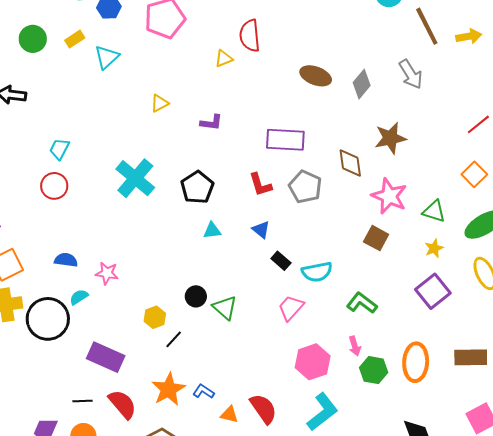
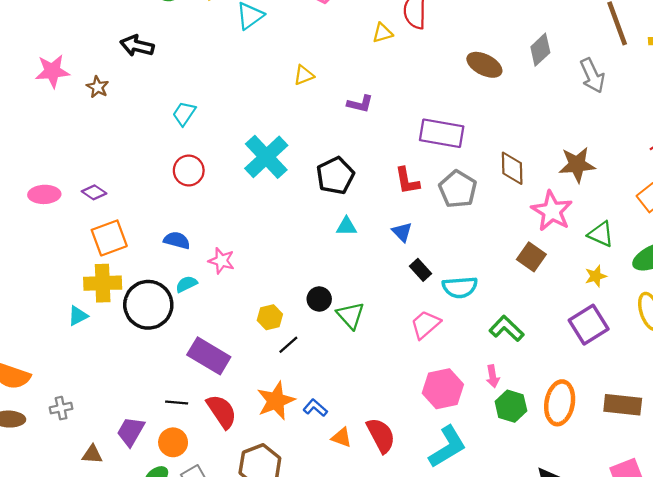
gray diamond: (362, 84) -> (540, 50), moved
brown star: (390, 138) -> (577, 165), moved
red circle: (54, 186) -> (189, 170), moved

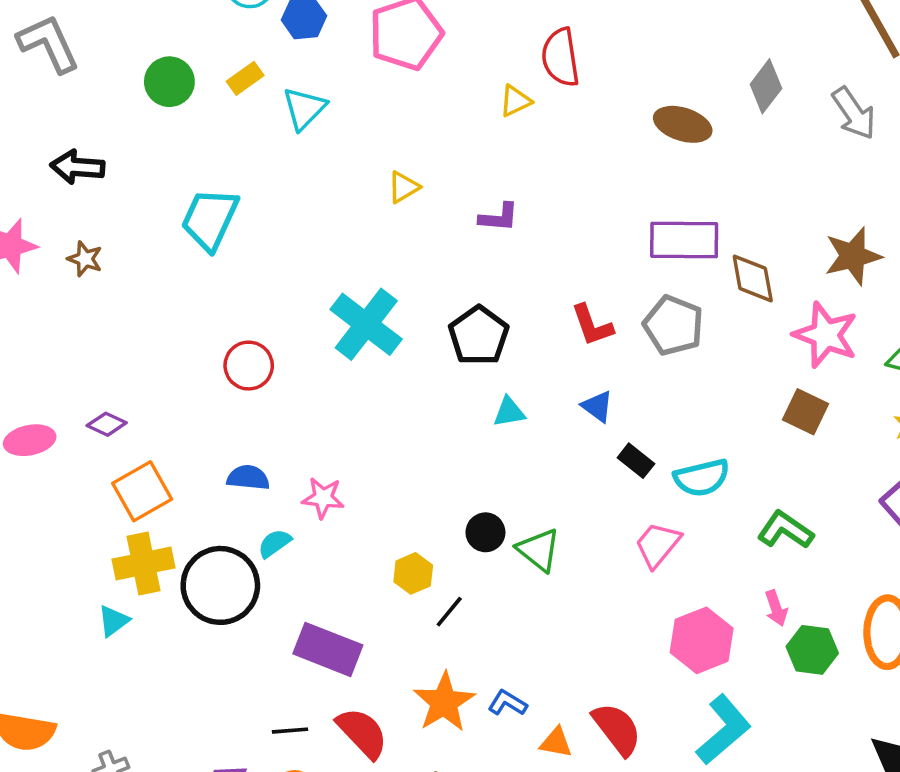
black arrow: (137, 46) -> (77, 167), moved
cyan trapezoid: (184, 114) -> (210, 219), moved, size x1.6
purple rectangle: (442, 133) -> (684, 240), moved

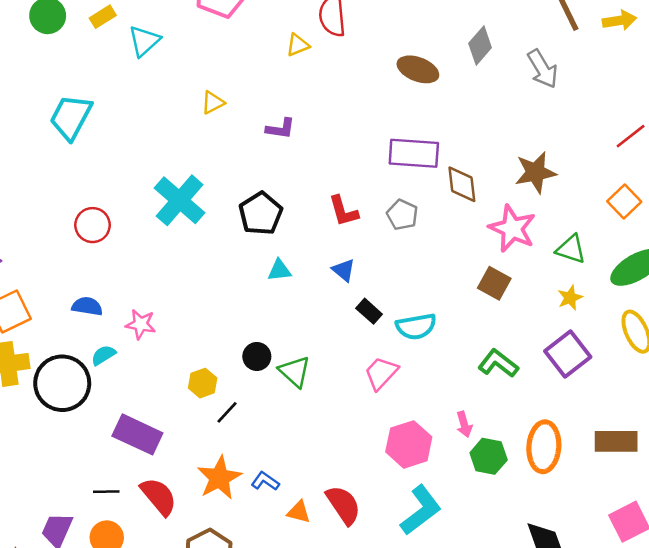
gray pentagon: (673, 325) -> (402, 215), size x0.7
green L-shape: (785, 530) -> (498, 363), moved

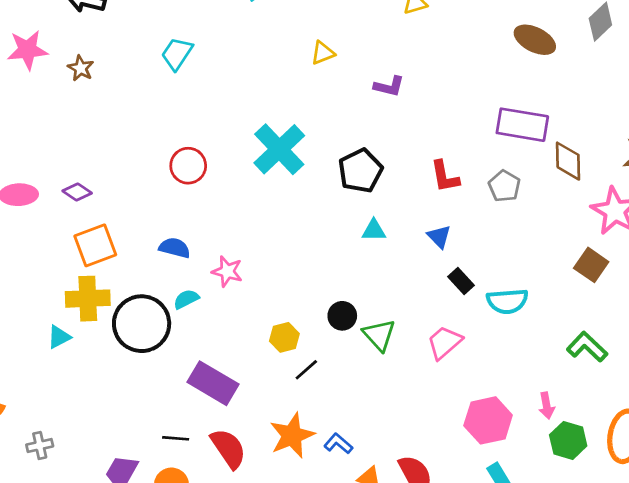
cyan trapezoid: (71, 117) -> (177, 54), size x0.7
pink trapezoid: (381, 373) -> (444, 342), moved

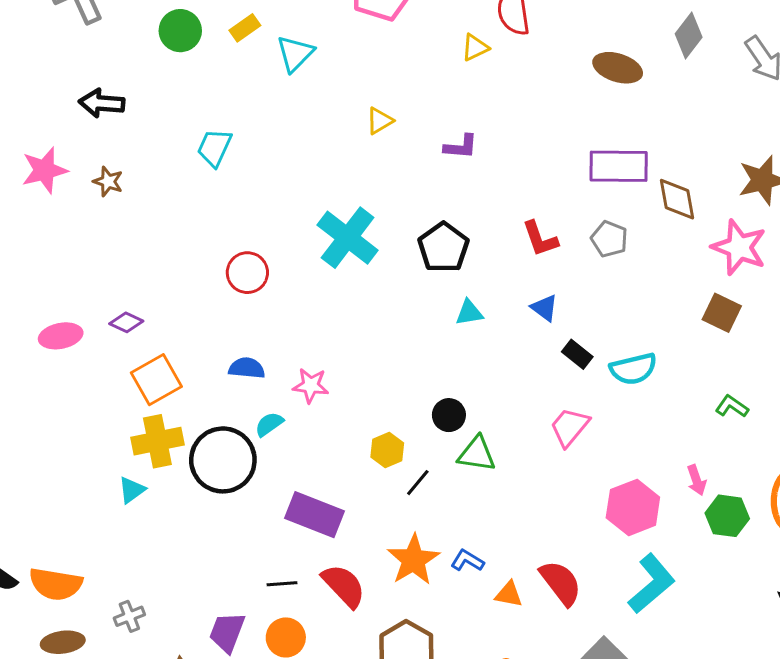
green triangle: (379, 335) -> (477, 454), moved, turned -30
green L-shape: (587, 347) -> (732, 406), size x0.7

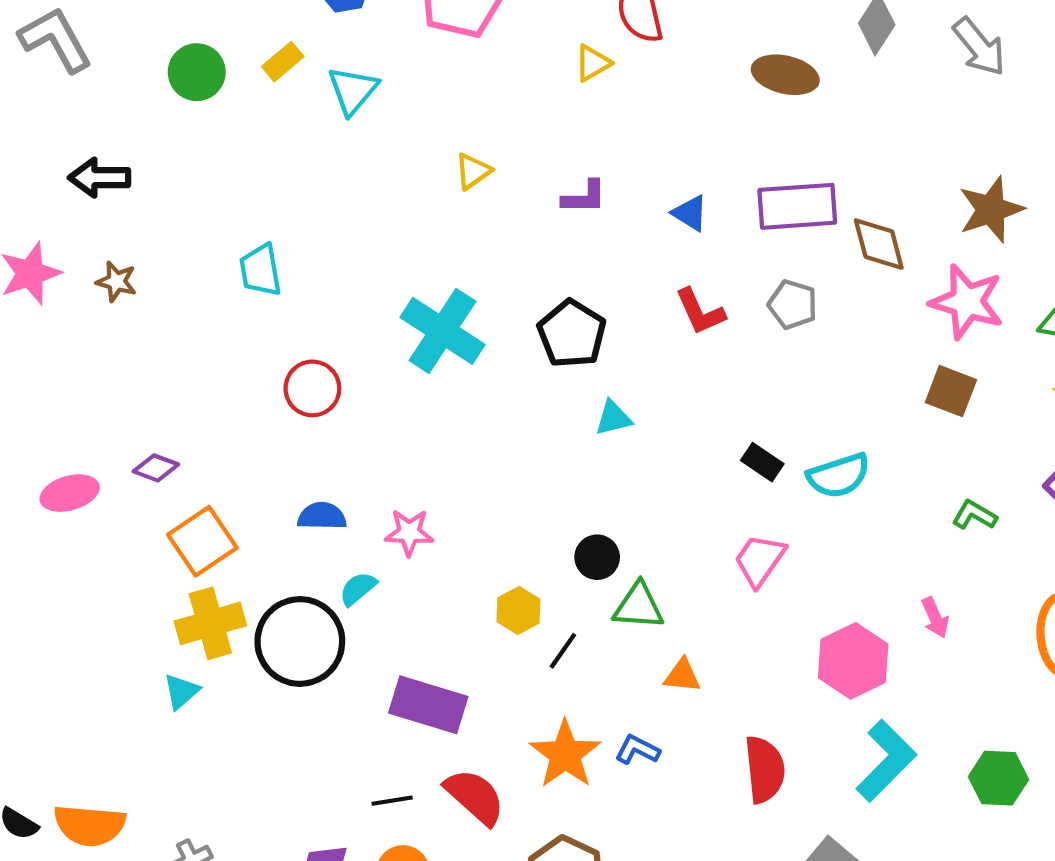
cyan trapezoid: (214, 148) -> (260, 270), moved, turned -30
blue triangle: (545, 308) -> (690, 213), moved
green hexagon: (727, 516) -> (998, 778), moved
red semicircle: (561, 583) -> (765, 769), turned 36
orange triangle: (509, 594) -> (682, 676), moved

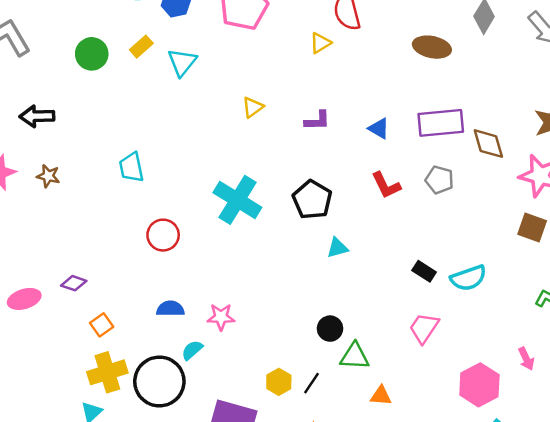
orange square: (202, 541) -> (102, 325), size x0.6
yellow hexagon: (518, 610) -> (279, 382), moved

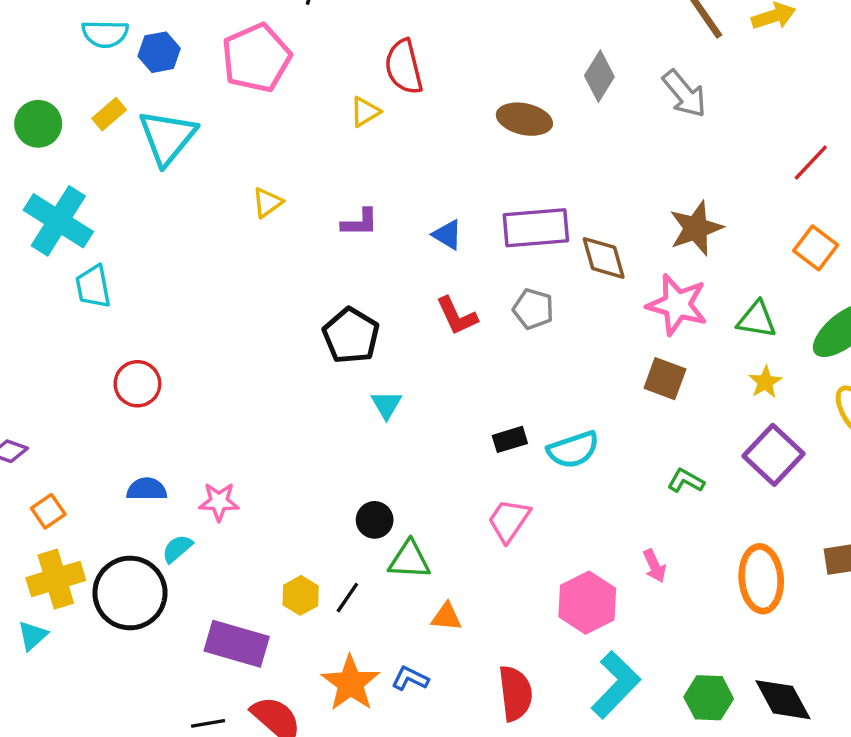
cyan triangle: (182, 62) -> (167, 137), size x1.4
cyan cross: (237, 200) -> (58, 221), moved
cyan triangle: (337, 248) -> (386, 405), turned -45
black rectangle: (424, 271) -> (510, 439), turned -50

